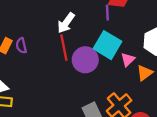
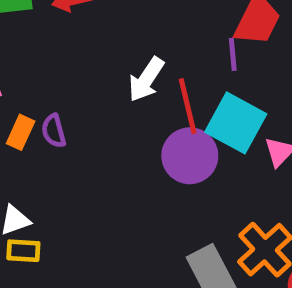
red line: (64, 48) -> (188, 106), moved

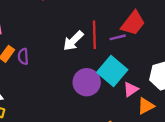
purple line: (233, 54) -> (118, 37), turned 70
red line: (188, 106) -> (94, 35), moved

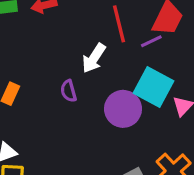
red line: (94, 35) -> (119, 24), moved
purple semicircle: (23, 56) -> (69, 91), moved

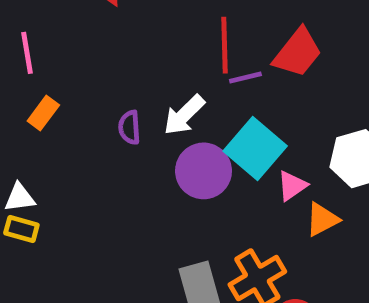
purple line: (151, 41) -> (245, 77), moved
white arrow: (94, 58) -> (184, 115), moved

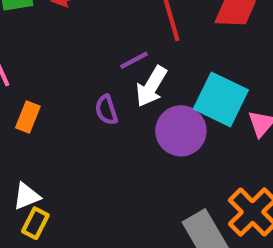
purple line: (245, 77) -> (134, 60), moved
yellow rectangle: (21, 229) -> (35, 223), turned -64

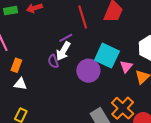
white arrow: (151, 87) -> (63, 51), moved
white triangle: (27, 196) -> (20, 84), moved, turned 32

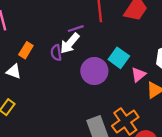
cyan square: (107, 56) -> (119, 58), size x0.7
orange rectangle: (16, 65) -> (26, 50), moved

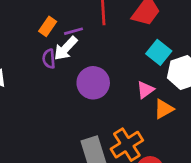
orange rectangle: (26, 50) -> (48, 26), moved
cyan square: (119, 58) -> (159, 52), moved

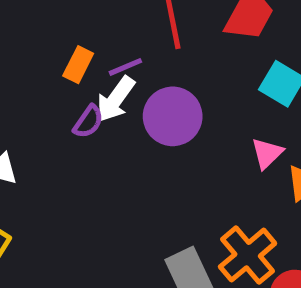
purple semicircle: (49, 59) -> (88, 122), turned -132
purple circle: (93, 83) -> (173, 116), moved

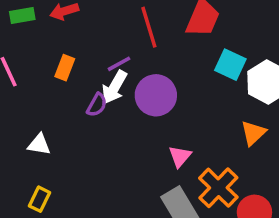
orange rectangle: (78, 65) -> (65, 68), moved
pink triangle: (267, 153) -> (180, 156), moved

